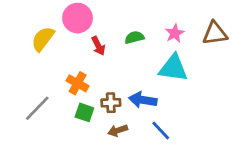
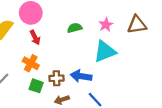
red arrow: (98, 46) -> (35, 38), moved
cyan triangle: (173, 68) -> (105, 51), turned -30

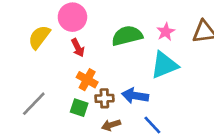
green semicircle: (75, 28) -> (127, 36), size x1.6
orange cross: (31, 63) -> (87, 80), moved

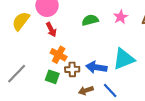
green semicircle: (127, 36) -> (90, 20), size x0.7
cyan triangle: (164, 65) -> (124, 59), moved
brown arrow: (111, 125) -> (86, 90), moved

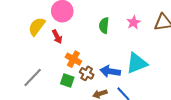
green semicircle: (90, 20) -> (104, 25), turned -70
red arrow: (51, 30) -> (57, 37), moved
brown cross: (72, 69) -> (87, 73), turned 32

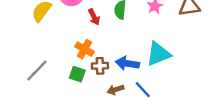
red arrow: (57, 37) -> (94, 17), moved
brown cross: (87, 73) -> (100, 66), turned -32

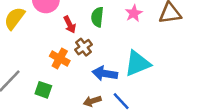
brown cross: (100, 66) -> (83, 47), moved, turned -35
green square: (77, 74) -> (43, 90), moved

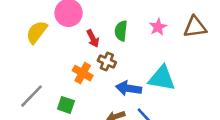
brown cross: (83, 47) -> (107, 62), turned -30
cyan triangle: (137, 63) -> (162, 78), turned 32

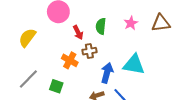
yellow semicircle: (37, 32) -> (27, 38), moved
brown cross: (107, 62) -> (89, 51), turned -32
blue arrow: (129, 88) -> (107, 73), turned 96

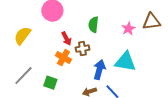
pink star: (131, 23) -> (128, 29), moved
red arrow: (78, 32) -> (66, 39), moved

